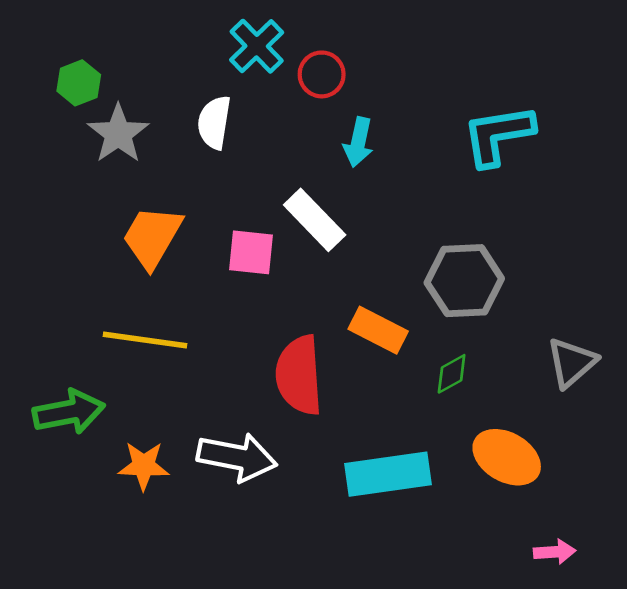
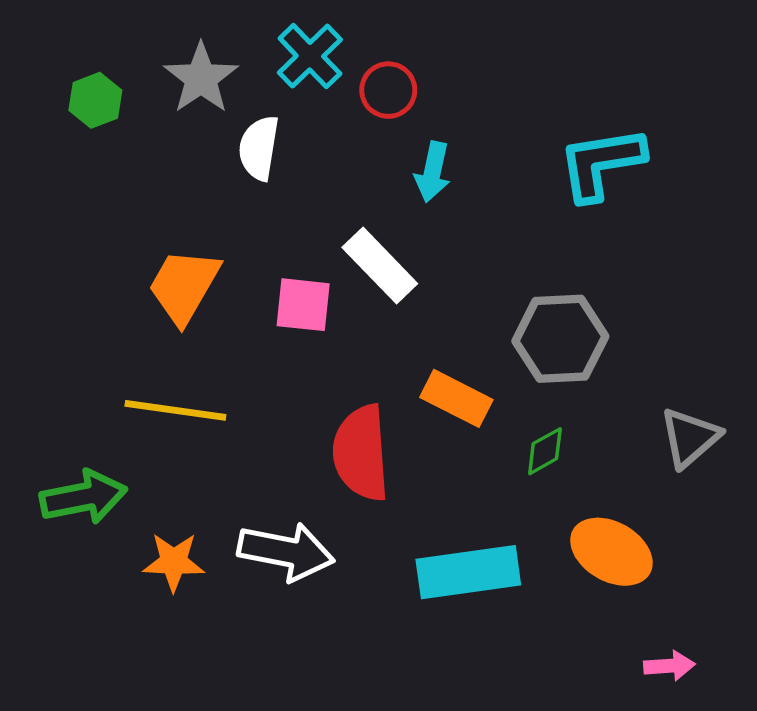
gray star: (118, 134) -> (201, 78), moved

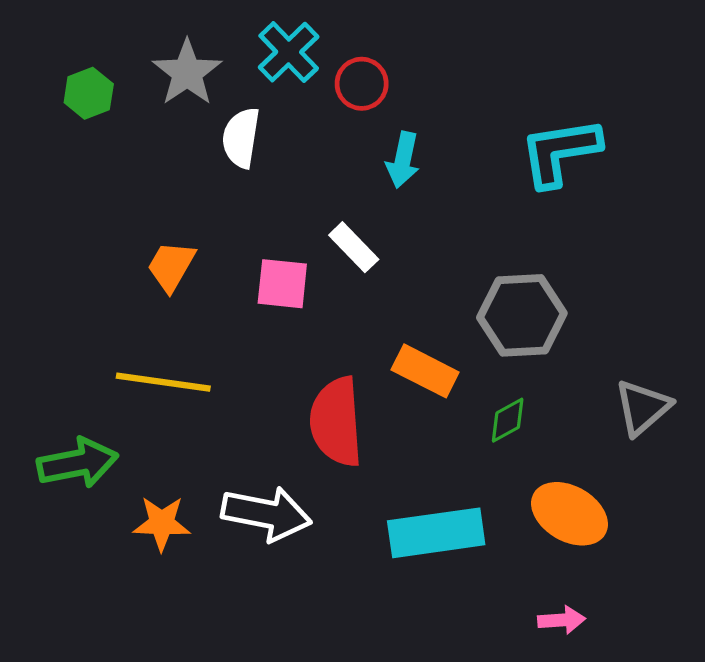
white rectangle: (380, 266) -> (354, 247), size x0.7
orange trapezoid: (184, 286) -> (171, 266), size x0.7
pink arrow: (669, 666) -> (562, 620), moved

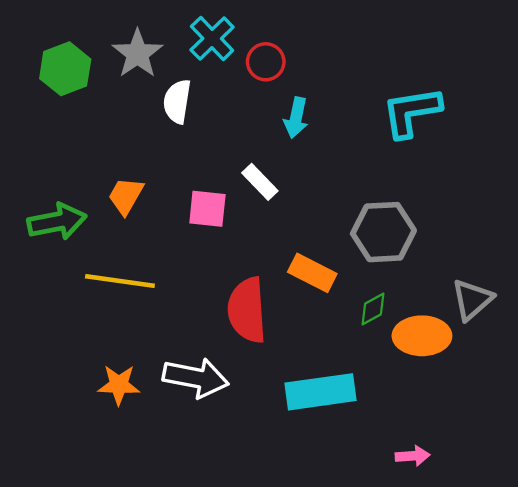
green hexagon: (89, 93) -> (65, 69), size x1.4
green arrow: (78, 463) -> (57, 222), moved
orange ellipse: (569, 514) -> (422, 336), moved, turned -30

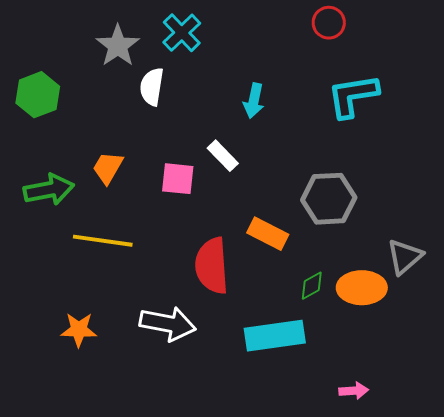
red circle: (266, 62) -> (329, 23), moved
green hexagon: (65, 69) -> (38, 95), moved
green diamond: (373, 309) -> (312, 286), moved
orange star: (119, 385) -> (79, 330), moved

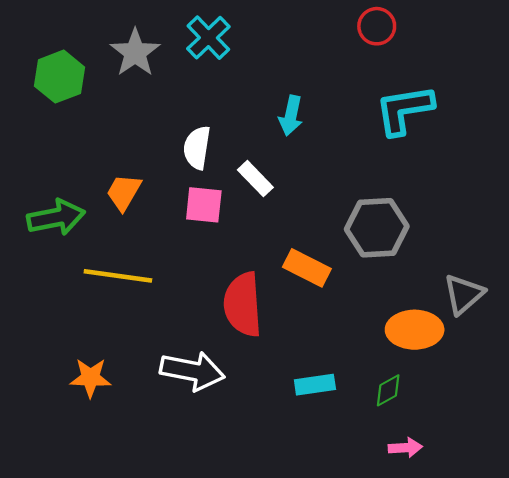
white semicircle: (152, 87) -> (197, 148), moved
green hexagon: (38, 95) -> (60, 77), moved
green diamond: (312, 286) -> (388, 390), moved
cyan rectangle: (275, 336) -> (315, 385), size x0.6

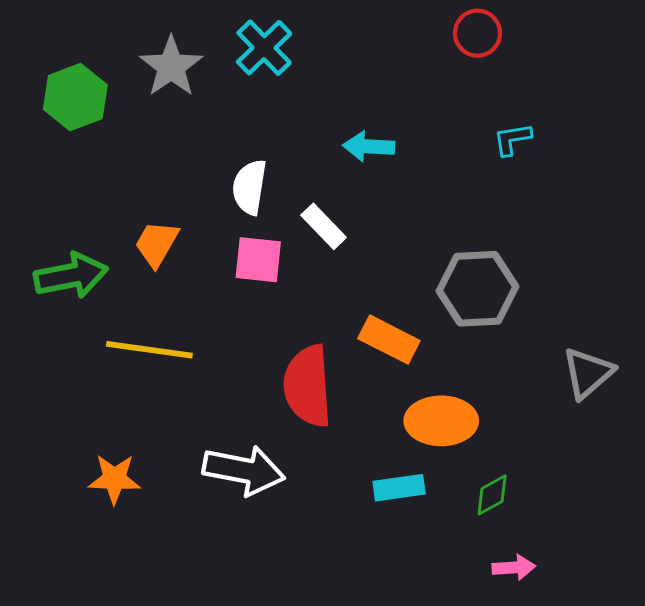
cyan L-shape: (404, 110) -> (512, 139), size x0.5
cyan arrow: (291, 116) -> (369, 146), turned 81
orange ellipse: (415, 330) -> (441, 421), moved

